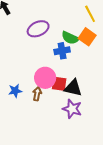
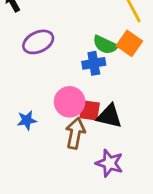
purple ellipse: (38, 29) -> (38, 42), moved
brown arrow: (37, 94) -> (75, 133), moved, size x1.5
purple star: (72, 109) -> (109, 163), moved

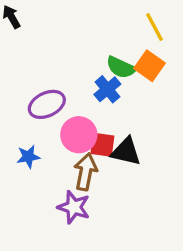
purple ellipse: (38, 42) -> (47, 104), moved
blue cross: (94, 63) -> (107, 89), turned -30
purple star: (109, 163) -> (74, 207), moved

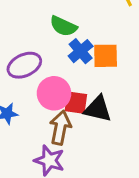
orange square: (150, 66) -> (106, 56), moved, turned -36
green semicircle: (121, 67) -> (63, 26), moved

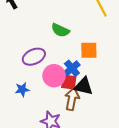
blue cross: (81, 51) -> (72, 68), moved
brown arrow: (60, 128) -> (72, 99), moved

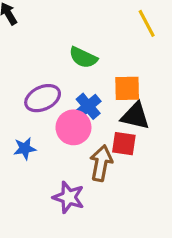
blue cross: (72, 68) -> (88, 106), moved
red square: (69, 82) -> (124, 144), moved
black triangle: (84, 86) -> (135, 116), moved

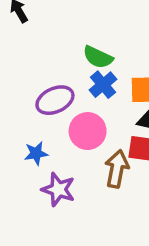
blue cross: (88, 106) -> (103, 85), moved
purple star: (69, 197) -> (58, 189), moved

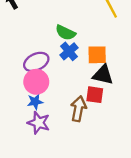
pink circle: (88, 131) -> (36, 82), moved
blue star: (36, 153) -> (35, 102), moved

